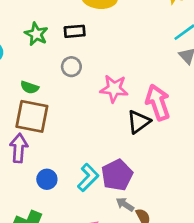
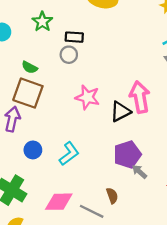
black rectangle: (75, 31) -> (74, 37), moved
pink star: (114, 89) -> (87, 97), moved
purple pentagon: (117, 175) -> (127, 154), moved
gray arrow: (125, 204) -> (139, 172), moved

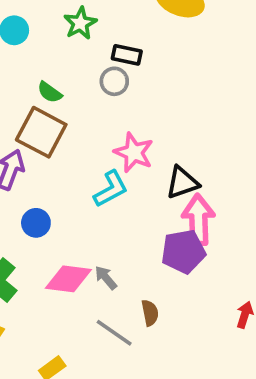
pink arrow: (140, 97) -> (198, 220), moved
cyan L-shape: (69, 154) -> (111, 189), moved
gray arrow: (139, 172) -> (106, 278), moved
pink diamond: (59, 202) -> (68, 279), moved

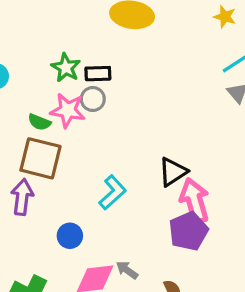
green star: (80, 23) -> (66, 68), moved
pink star: (134, 153) -> (68, 110), moved
blue circle: (36, 223) -> (70, 236), moved

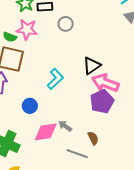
gray circle: (93, 99) -> (66, 24), moved
pink arrow: (195, 201) -> (105, 83), turned -52

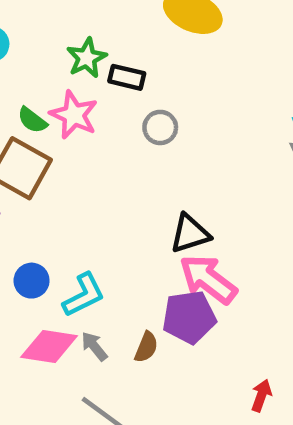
cyan L-shape: (55, 79) -> (84, 295), moved
brown semicircle: (93, 138) -> (146, 347), moved, turned 32

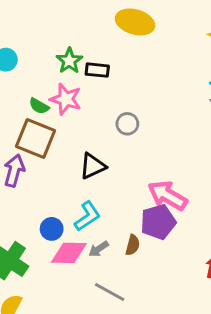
gray circle: (160, 127) -> (127, 124), moved
black triangle: (190, 234) -> (93, 166), moved
blue circle: (32, 281) -> (52, 229), moved
gray arrow: (94, 346) -> (99, 249), turned -78

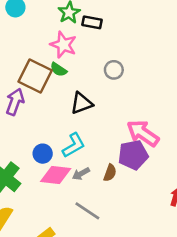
green semicircle: (39, 106) -> (58, 69), moved

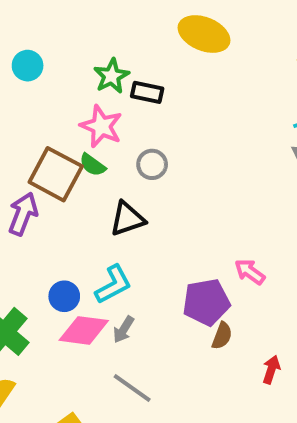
gray circle: (114, 70) -> (152, 164), moved
pink arrow: (143, 133) -> (250, 272), moved, size x0.6
brown semicircle: (110, 173) -> (222, 336), moved
gray arrow: (81, 174) -> (124, 329), turned -30

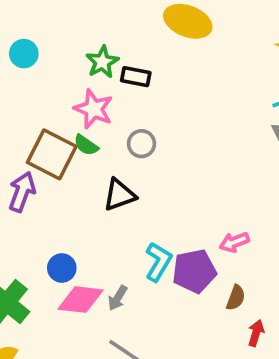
pink arrow: (250, 272) -> (234, 242), turned -56
cyan L-shape: (113, 285) -> (158, 262), moved, turned -30
brown semicircle: (222, 336) -> (236, 298), moved

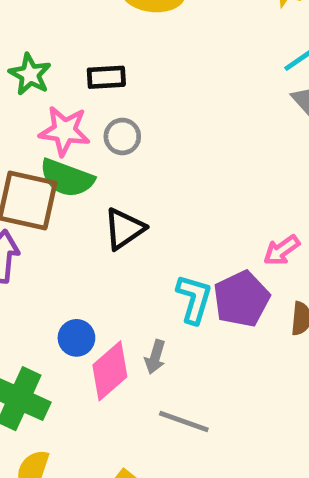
green star: (102, 62) -> (30, 74), moved
gray circle: (142, 144) -> (122, 136), moved
green semicircle: (86, 145) -> (67, 178), size x1.6
pink diamond: (81, 300) -> (110, 371), turned -33

